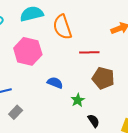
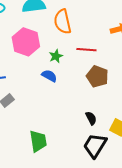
green star: (78, 100) -> (56, 56), moved
black semicircle: (94, 121) -> (91, 118), moved

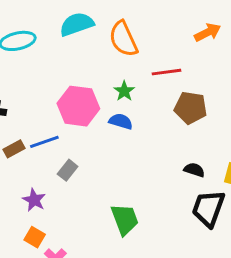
pink hexagon: (26, 42) -> (78, 106), moved
black semicircle: (91, 118) -> (194, 170), turned -32

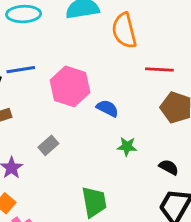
green star: (124, 91) -> (127, 146), moved, turned 30
blue line: (44, 142) -> (21, 70), moved

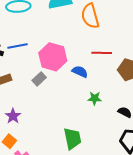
red line: (159, 70) -> (102, 53), moved
gray rectangle: (48, 145) -> (39, 79), moved

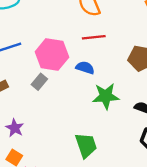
red line: (102, 53) -> (94, 37), moved
green star: (95, 98) -> (106, 96), size x1.6

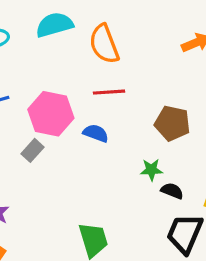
green star: (106, 96) -> (151, 170), moved, size x0.6

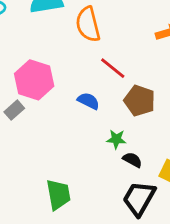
red line: (109, 92) -> (113, 68), moved, turned 36
blue semicircle: (96, 133) -> (88, 101), moved

